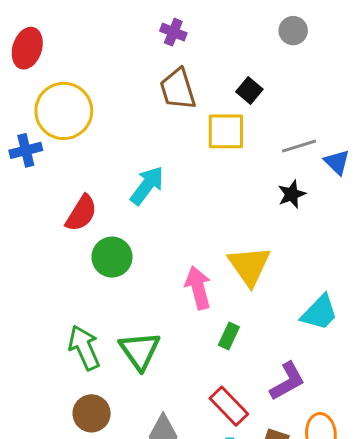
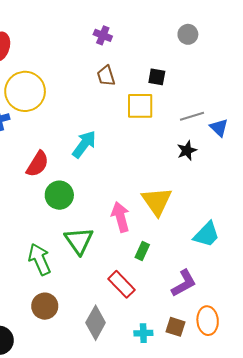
brown trapezoid: (178, 89) -> (106, 76), size x0.7
black square: (249, 90) -> (157, 77), turned -30
green triangle: (140, 351) -> (79, 241), moved
red rectangle: (229, 406) -> (122, 284), moved

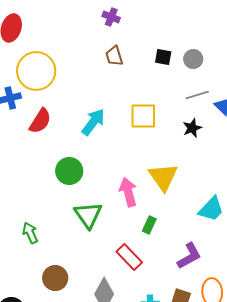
gray circle: (188, 34) -> (193, 59), moved
yellow square: (140, 106) -> (143, 116), moved
red semicircle: (37, 164) -> (40, 121), moved
green arrow: (40, 259) -> (30, 233), moved, size x0.7

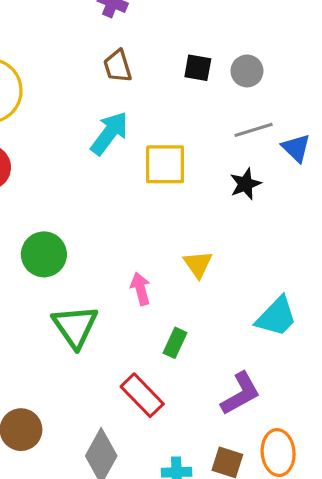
cyan arrow: (93, 122) -> (109, 133), moved
yellow triangle: (163, 177) -> (198, 264), size x0.6
pink arrow: (128, 192) -> (141, 289), size x0.7

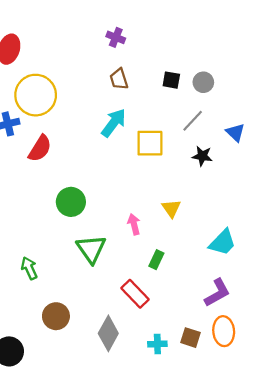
gray line: (254, 130) -> (193, 121), moved, turned -30
black star: (245, 184) -> (202, 156), turned 30
purple L-shape: (240, 394) -> (217, 293), moved

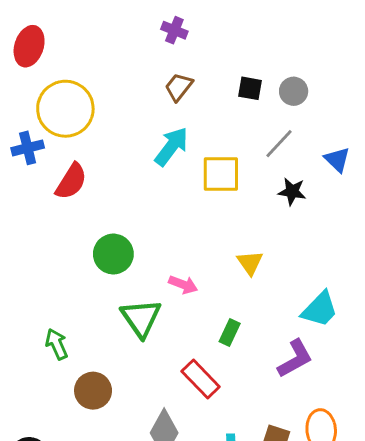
brown trapezoid: (119, 79) -> (179, 87), turned 55
pink arrow: (134, 224) -> (183, 285), moved, turned 126
purple L-shape: (217, 293) -> (295, 359), moved
brown circle: (56, 316) -> (93, 391), moved

